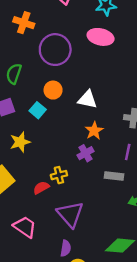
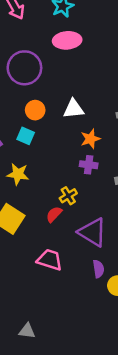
orange star: (94, 131) -> (90, 139), turned 30
yellow star: (20, 142) -> (18, 174), turned -30
purple cross: (85, 153) -> (89, 165), turned -35

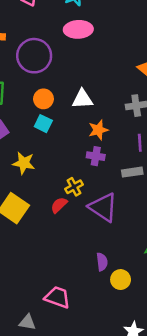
cyan square: (26, 136) -> (43, 124), moved
purple triangle: (92, 232) -> (103, 207), moved
pink trapezoid: (50, 260) -> (57, 297), moved

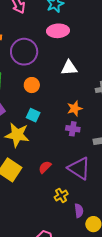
white triangle: (82, 99) -> (69, 68), moved
cyan square: (43, 124) -> (33, 115), moved
yellow star: (24, 163) -> (17, 135), size x1.4
yellow cross: (74, 187) -> (61, 195), moved

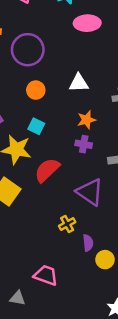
pink ellipse: (58, 31) -> (87, 23), moved
white triangle: (69, 68) -> (79, 83), moved
red semicircle: (45, 167) -> (47, 170), moved, size x1.6

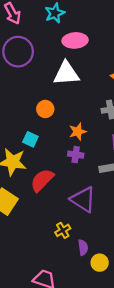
purple circle: (28, 50) -> (18, 52), moved
white triangle: (79, 83) -> (66, 73), moved, size x1.4
orange circle: (36, 90) -> (45, 109), moved

